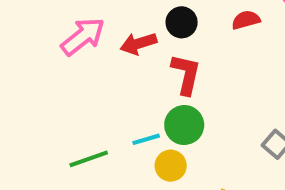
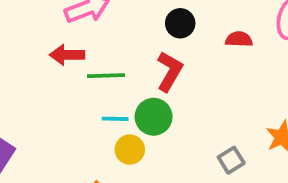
red arrow: (139, 44) -> (67, 55), moved
green line: (89, 159) -> (106, 76), moved

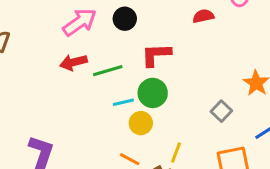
black circle: (180, 23) -> (125, 19), moved
red L-shape: (170, 71) -> (156, 55), turned -108

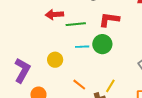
yellow circle: (141, 123) -> (55, 60), moved

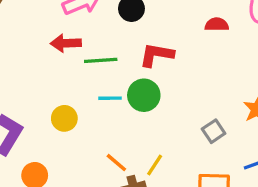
orange line: (79, 85) -> (116, 163), moved

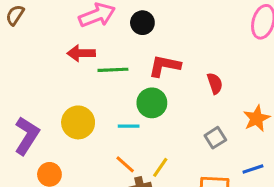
red semicircle: (217, 24) -> (215, 83), moved, turned 70
cyan line: (110, 98) -> (129, 126), moved
yellow circle: (64, 118) -> (78, 122), size x1.4

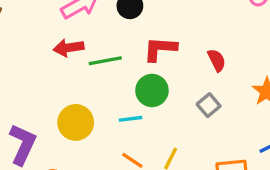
gray square: (215, 138) -> (209, 105), moved

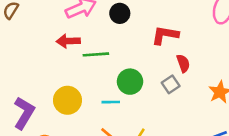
red L-shape: (160, 49) -> (165, 35), moved
gray square: (209, 105) -> (171, 84), moved

